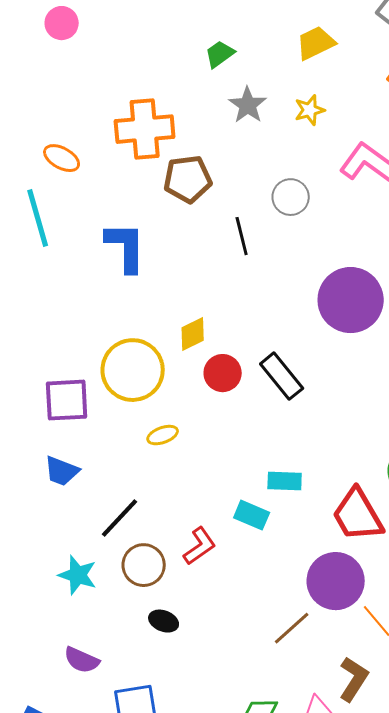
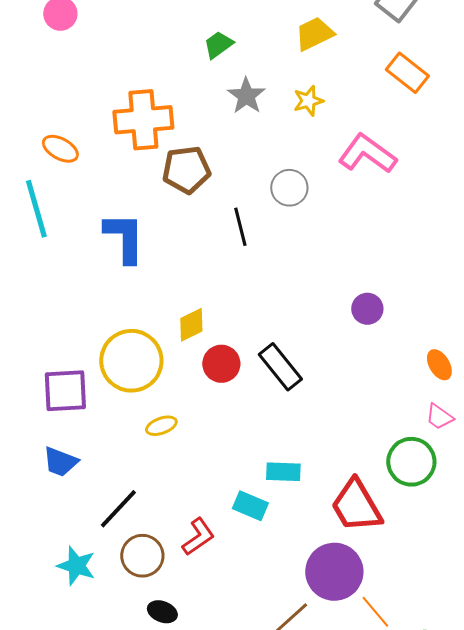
purple circle: (351, 300) -> (367, 309), moved, size x0.5

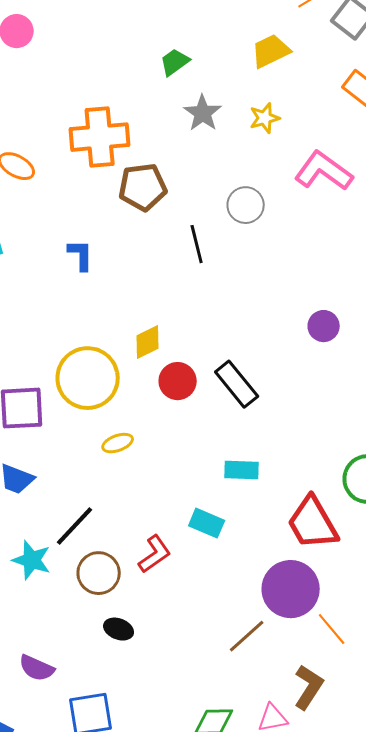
blue L-shape: (124, 238) -> (81, 255), size x0.6
cyan rectangle: (283, 472) -> (242, 470), moved
cyan star: (76, 566) -> (32, 560), moved

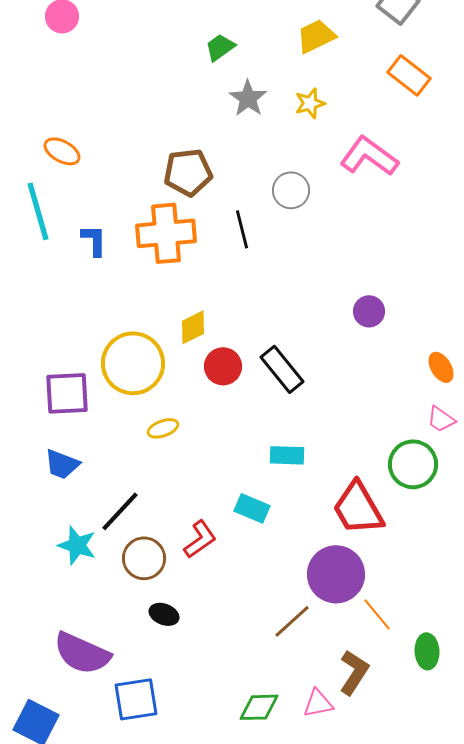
orange cross: (100, 137) -> (166, 233), moved
blue L-shape: (81, 255) -> (94, 240), moved
purple semicircle: (37, 668) -> (82, 653), size x1.6

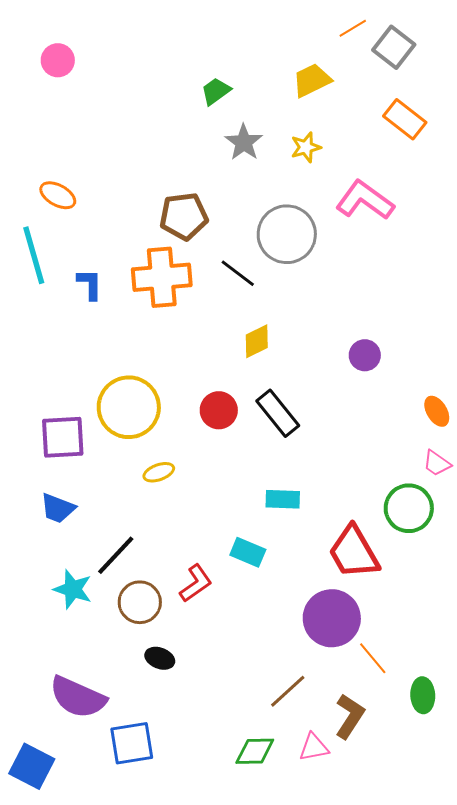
gray circle: (291, 190) -> (287, 234), size x1.6
black line: (242, 229) -> (238, 273), turned -39
yellow diamond: (193, 327) -> (257, 341), moved
brown line: (292, 621) -> (288, 691), moved

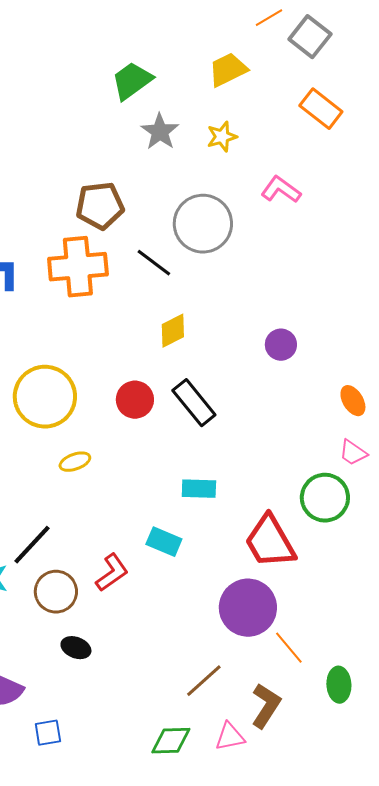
green trapezoid: (216, 91) -> (132, 81), size x1.4
pink L-shape: (365, 200) -> (281, 190), size x0.7
blue square: (132, 743) -> (48, 733), size x0.6

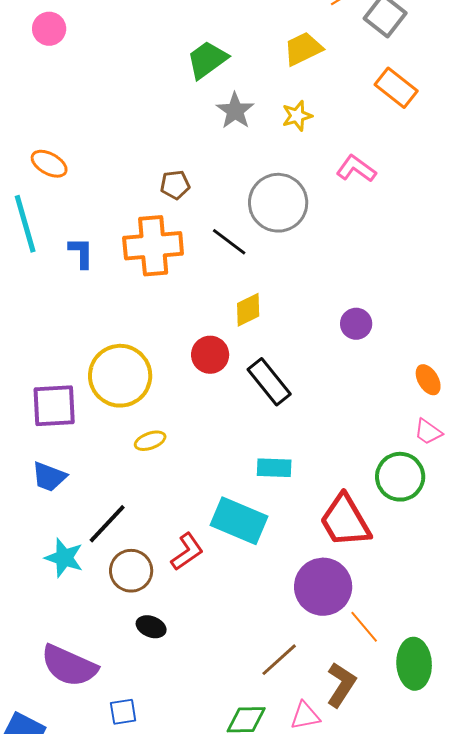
brown pentagon: (100, 206) -> (175, 185), size x0.6
red circle: (135, 400) -> (210, 355), moved
cyan rectangle: (164, 542) -> (239, 521), size x1.6
green ellipse: (339, 685) -> (414, 664), size x1.4

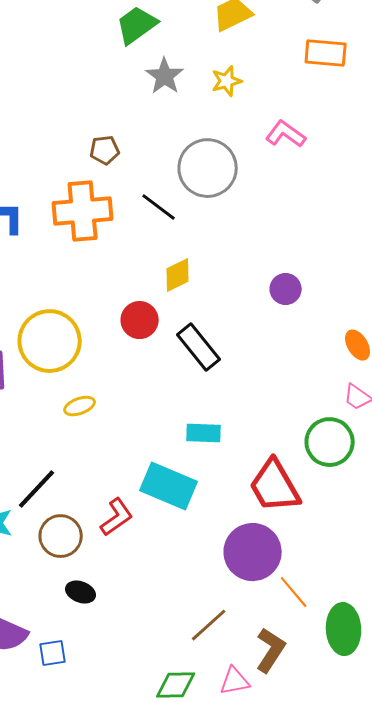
orange rectangle: (396, 88) -> (326, 53), turned -33
blue square: (123, 712) -> (53, 653), moved

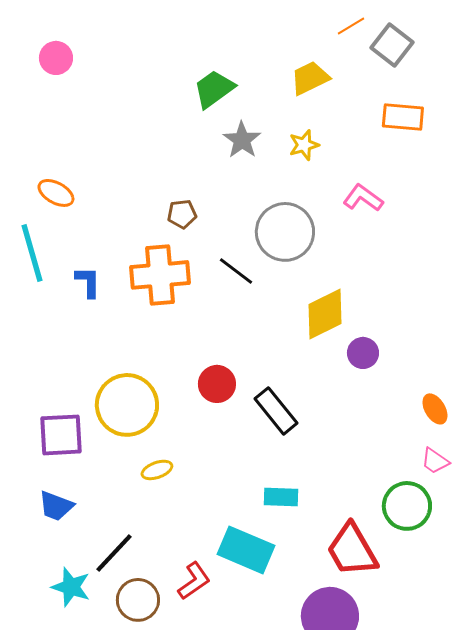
yellow diamond: (178, 275) -> (325, 314), moved, size x1.5

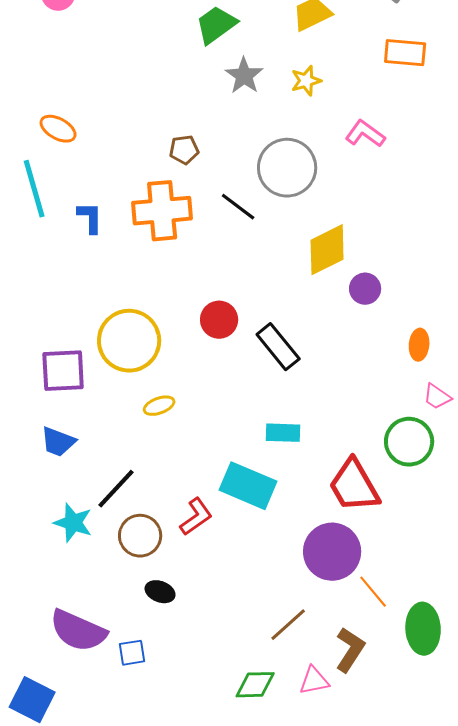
orange ellipse: (435, 409) -> (419, 345), moved, turned 36

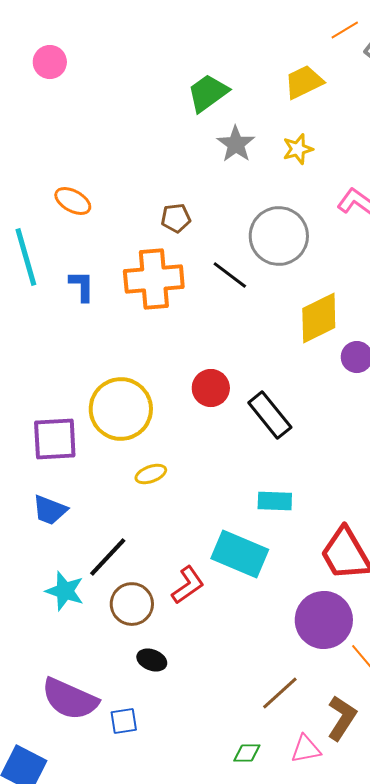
orange ellipse: (58, 129) -> (73, 201), moved
green diamond: (255, 685) -> (247, 753), size x0.7

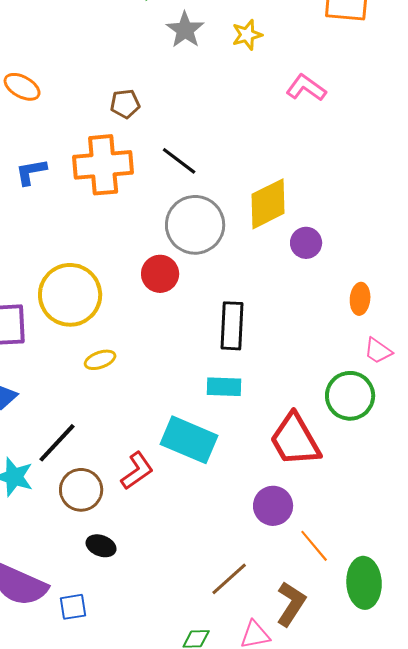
gray circle: (279, 236) -> (195, 225), moved
blue L-shape: (82, 286) -> (31, 172), turned -100
black rectangle: (270, 415) -> (232, 326), moved, turned 42
purple circle: (324, 620) -> (273, 506), size x0.7

